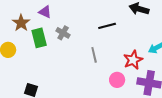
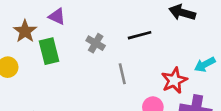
gray cross: (63, 33) -> (96, 43), moved

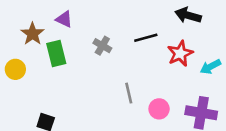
gray line: (122, 74) -> (129, 93), moved
red star: (174, 80) -> (180, 54), moved

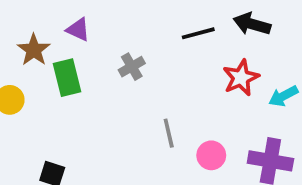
black line: (146, 38) -> (198, 33), moved
gray cross: (102, 46) -> (132, 67), turned 30

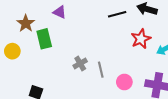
purple triangle: (78, 30) -> (60, 12), moved
gray cross: (132, 67) -> (80, 63), moved

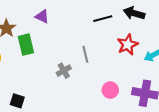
gray line: (101, 70) -> (85, 54), moved

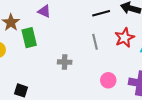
gray line: (85, 54) -> (95, 42), moved
gray cross: (64, 71) -> (65, 62), turned 32

